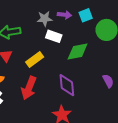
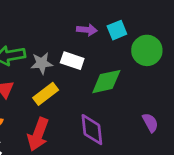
gray star: (45, 19) -> (42, 63), moved

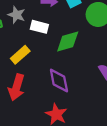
gray star: (42, 63) -> (17, 15), moved, turned 30

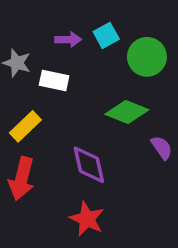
green diamond: (68, 42) -> (127, 112), moved, turned 40

